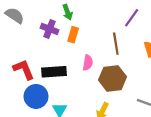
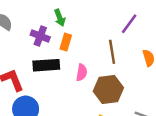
black rectangle: (54, 72) -> (46, 65), moved

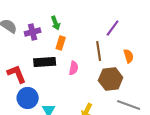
purple cross: (40, 36) -> (33, 32), moved, turned -35
brown hexagon: (108, 90) -> (111, 79), moved

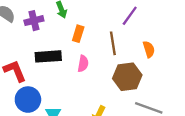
orange rectangle: (61, 43) -> (78, 34), moved

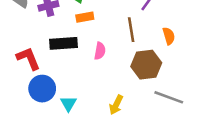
orange rectangle: (78, 34) -> (85, 17), moved, turned 63

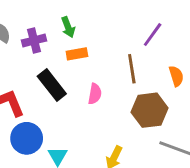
black rectangle: (63, 43) -> (52, 85), turned 56

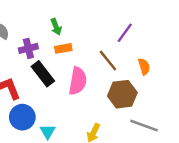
purple cross: (34, 41) -> (28, 48), moved
brown line: (132, 69) -> (108, 60), turned -30
pink semicircle: (95, 94) -> (78, 81), size x1.6

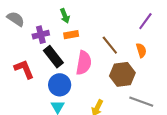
purple line: (125, 33) -> (145, 21), moved
blue circle: (22, 117) -> (60, 85), moved

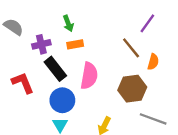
purple line: (145, 21) -> (147, 23), moved
brown line: (110, 45) -> (131, 48), moved
orange semicircle: (141, 50) -> (153, 62), turned 32

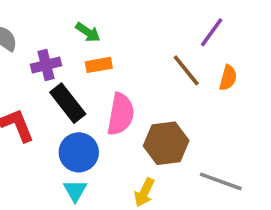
green arrow: (68, 23) -> (88, 32), turned -35
orange semicircle: (153, 62) -> (228, 78), moved
brown hexagon: (132, 89) -> (166, 143), moved

